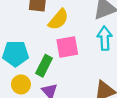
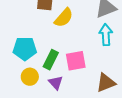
pink square: (67, 47) -> (76, 61), moved

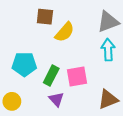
yellow circle: (30, 77) -> (12, 101), moved

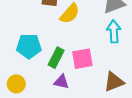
purple triangle: (56, 99) -> (61, 82), turned -35

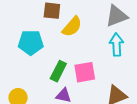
cyan pentagon: (29, 46) -> (31, 43), moved

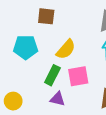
yellow semicircle: (72, 27) -> (66, 49), moved

